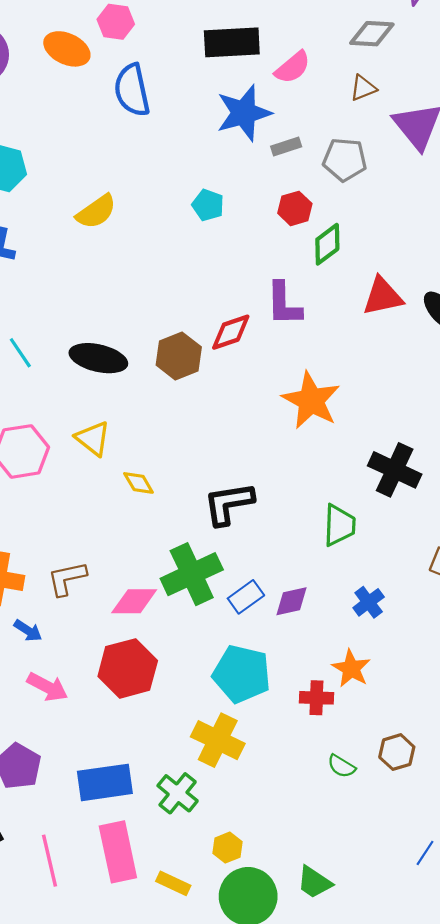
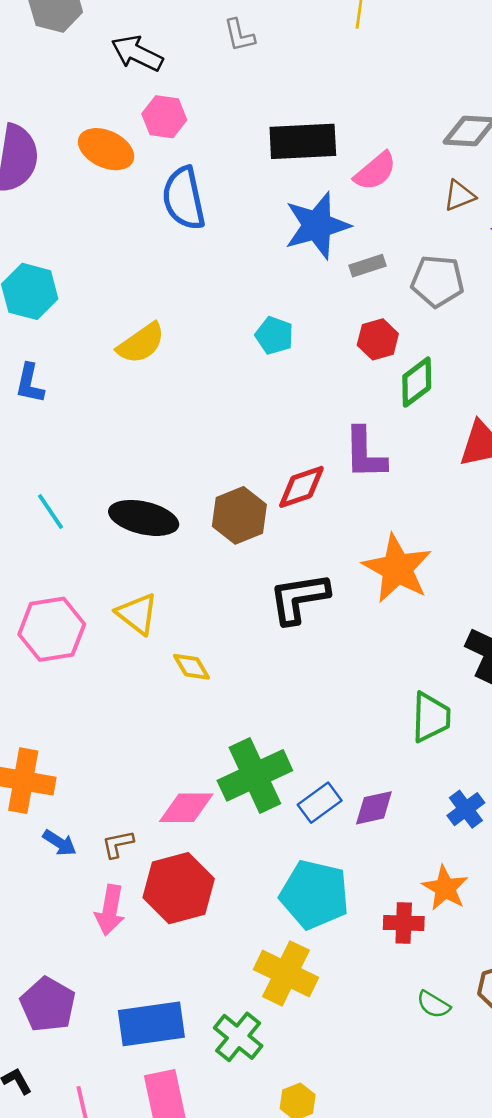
black L-shape: (229, 504) -> (299, 598), moved
brown L-shape: (67, 578) -> (118, 844), moved, size x0.7
pink arrow: (47, 687) -> (110, 910), moved, turned 72

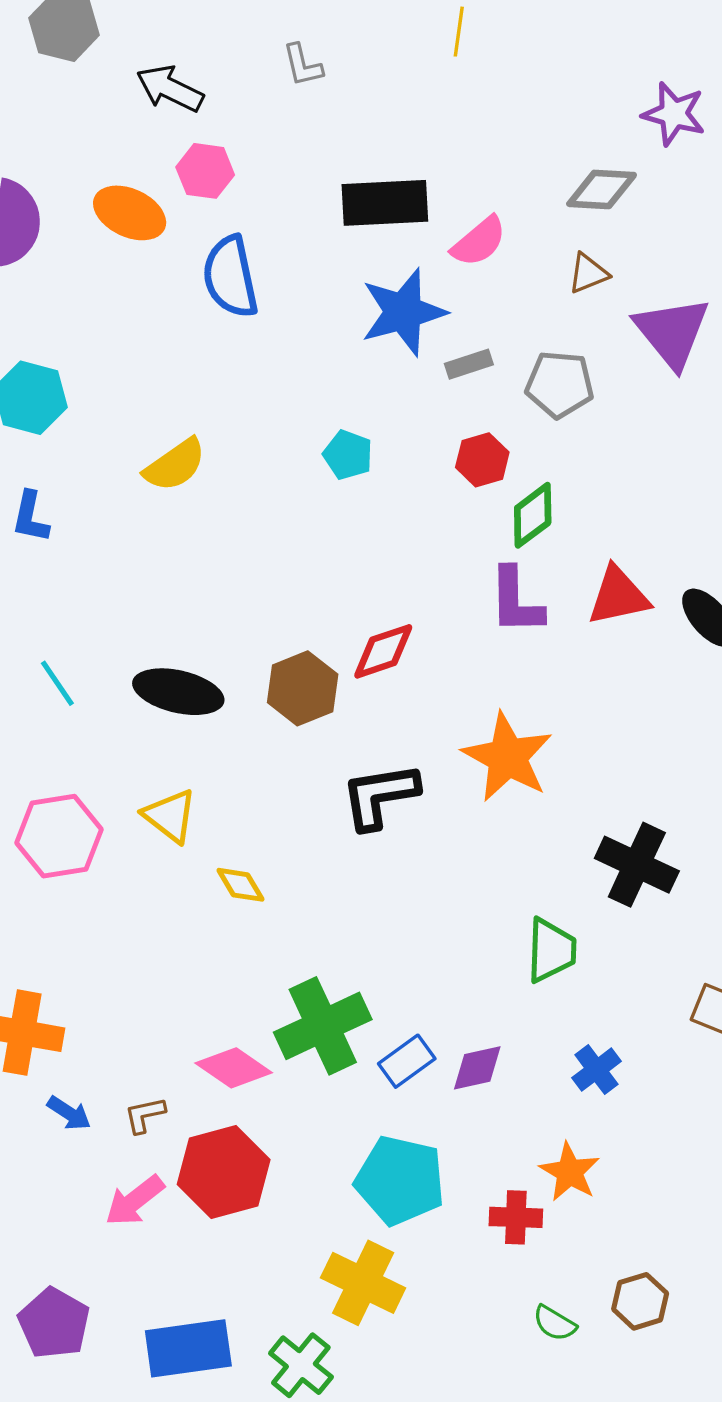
purple L-shape: (365, 453) -> (516, 601), moved
pink diamond: (186, 808) -> (234, 1068), turned 34
pink arrow: (110, 910) -> (135, 1201), turned 42

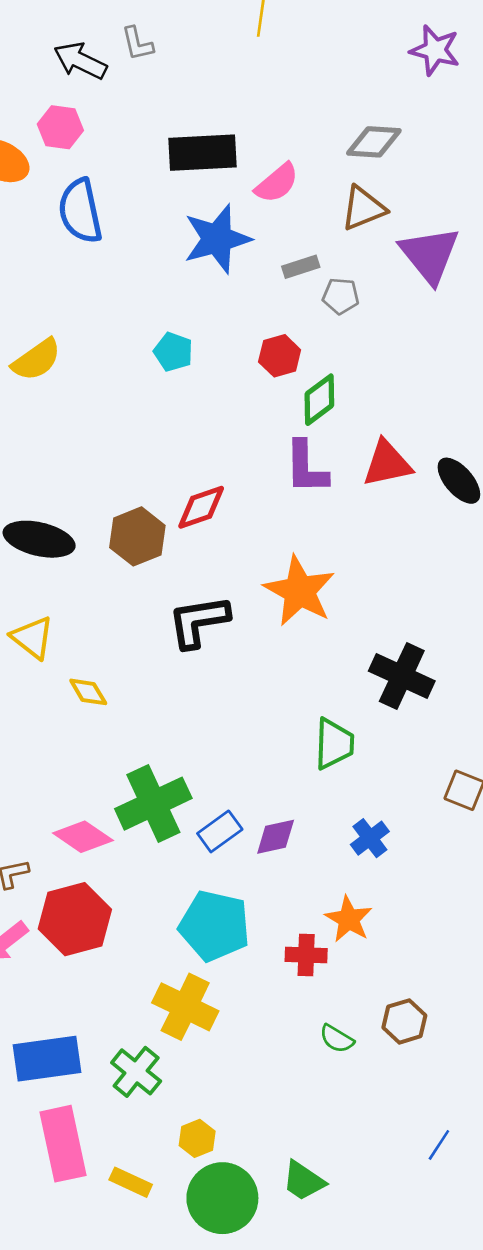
black arrow: (170, 89) -> (80, 61), moved
purple star: (674, 114) -> (435, 50), moved
brown triangle: (588, 273) -> (363, 208), size x1.4
gray rectangle: (469, 364) -> (301, 267), moved
gray pentagon: (560, 384) -> (341, 296), size x0.7

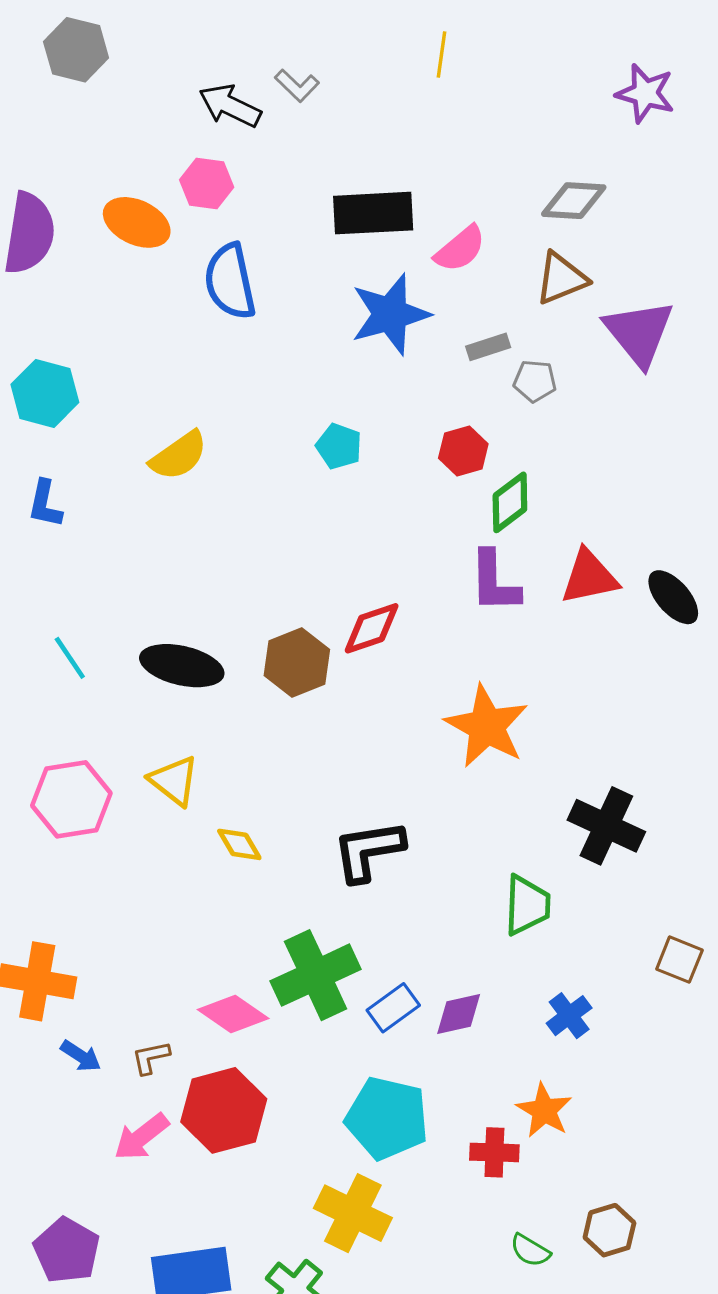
gray L-shape: (137, 44) -> (297, 86), turned -33
black L-shape: (198, 622) -> (368, 851), moved

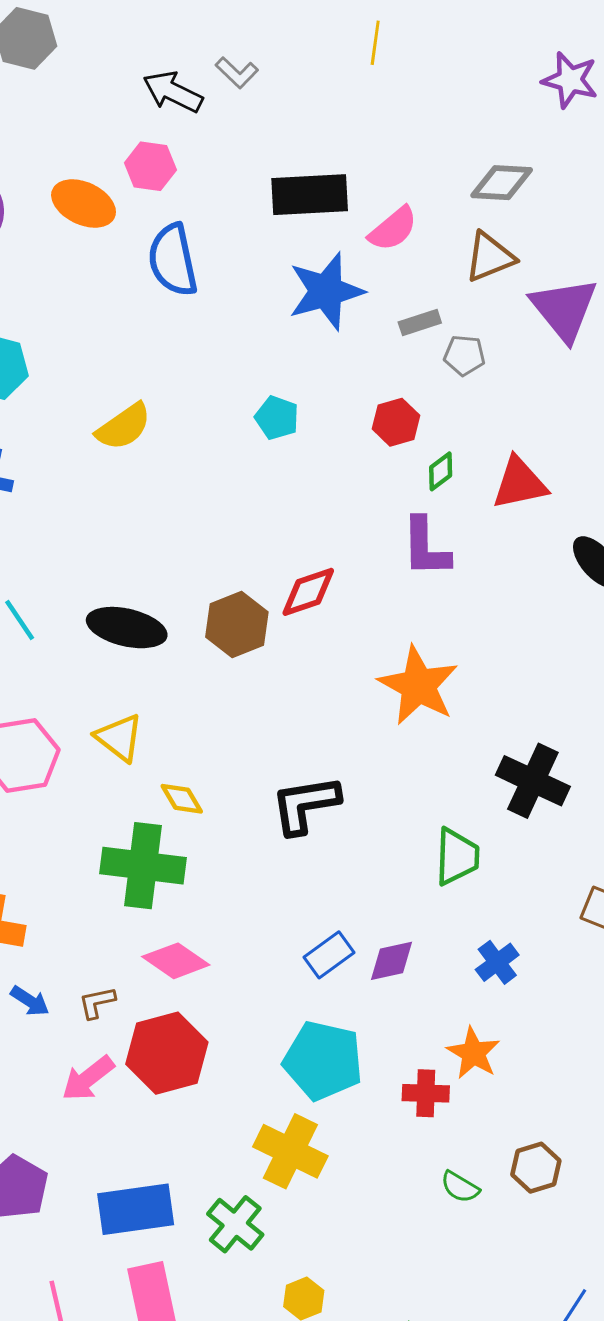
green diamond: (510, 502) -> (441, 471), size x0.7
red triangle: (589, 577) -> (519, 483), moved
green cross: (316, 975) -> (143, 866), moved, turned 32

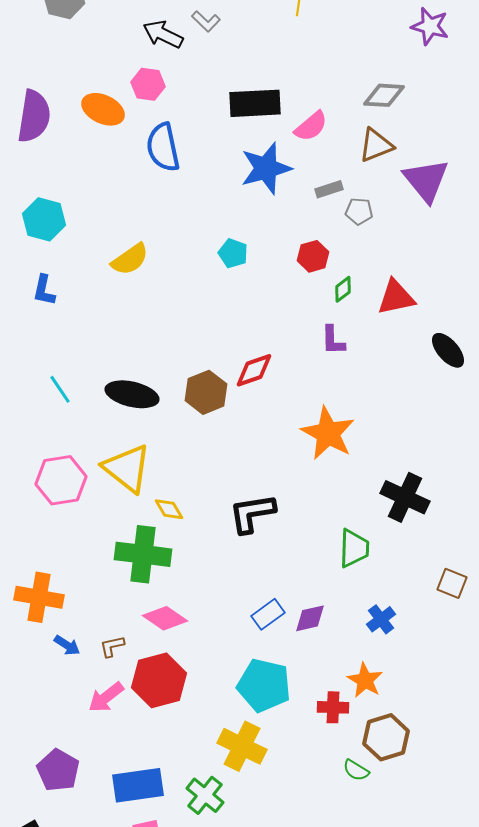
purple L-shape: (426, 547) -> (333, 340), size x0.7
yellow triangle: (119, 738) -> (127, 468), size x1.5
brown hexagon: (536, 1168) -> (386, 737), moved, size x1.4

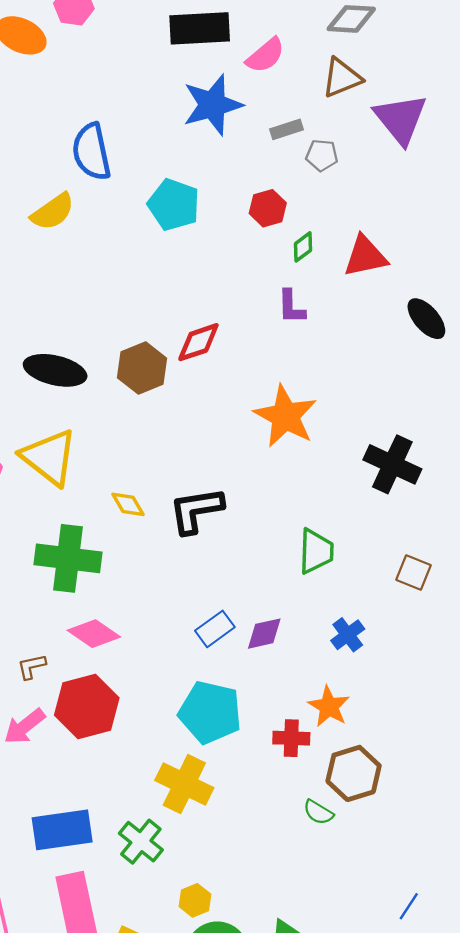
blue semicircle: (163, 147) -> (91, 152), moved
cyan pentagon: (233, 253) -> (174, 205), size x1.5
black cross: (405, 497) -> (392, 464), moved
yellow diamond: (169, 509) -> (128, 504), moved
brown square: (452, 583) -> (413, 572), moved

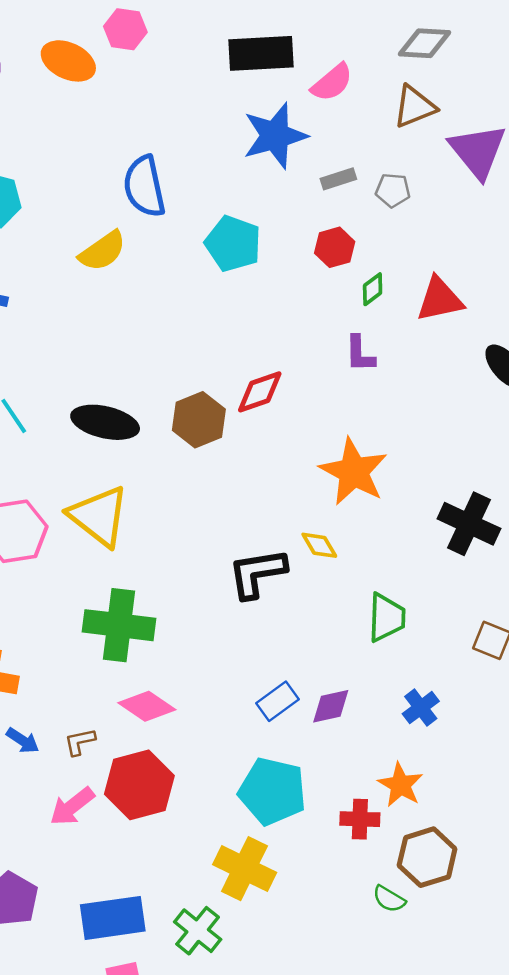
gray rectangle: (287, 129) -> (338, 179), moved
yellow diamond: (128, 504) -> (319, 545), moved

